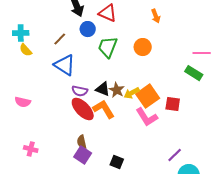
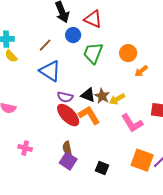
orange arrow: (156, 16) -> (141, 71), moved, turned 72
orange square: (148, 96) -> (142, 160), moved, turned -35
pink cross: (31, 149) -> (25, 148), moved

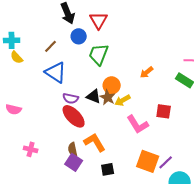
red triangle: (93, 19) -> (99, 20), turned 36
orange circle: (128, 53) -> (112, 85), moved
orange L-shape: (89, 115) -> (95, 142), moved
black square: (102, 168) -> (108, 169), turned -32

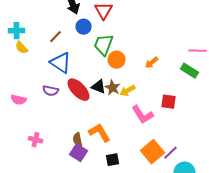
orange circle: (112, 85) -> (116, 60), moved
purple semicircle: (71, 98) -> (50, 91), moved
red ellipse: (74, 116) -> (78, 90), moved
orange square: (148, 161) -> (152, 152), turned 30

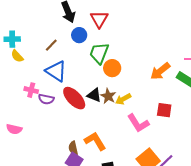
orange arrow: (152, 63) -> (160, 71), moved, size x1.5
pink semicircle: (18, 100) -> (14, 129), moved
pink cross: (36, 140) -> (31, 90), moved

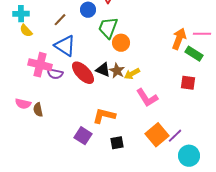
orange arrow: (160, 71) -> (179, 39), moved, turned 150
pink cross: (31, 90) -> (40, 65), size x1.6
red square: (164, 110) -> (188, 83), moved
orange L-shape: (95, 141) -> (104, 116), turned -45
brown semicircle: (73, 148) -> (38, 110), moved

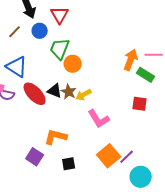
brown line: (60, 20) -> (15, 32), moved

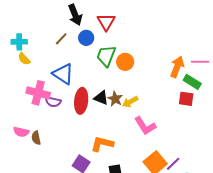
orange circle: (73, 64) -> (125, 62), moved
red ellipse: (35, 94) -> (81, 101), turned 50
red square: (140, 104) -> (186, 99), moved

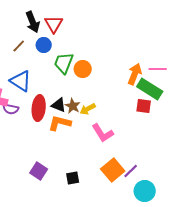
red triangle: (106, 22) -> (54, 24), moved
green rectangle: (192, 82) -> (150, 89), size x1.4
orange L-shape: (102, 144) -> (60, 123), moved

